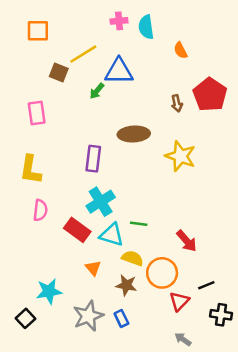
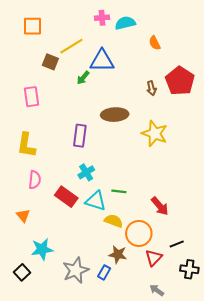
cyan semicircle: (146, 27) -> (125, 23), turned 84
cyan cross: (101, 202) -> (86, 172), size x0.7
orange triangle: (93, 268) -> (23, 216), moved
brown star: (126, 285) -> (118, 255), moved
blue rectangle: (121, 318) -> (104, 272), turned 56

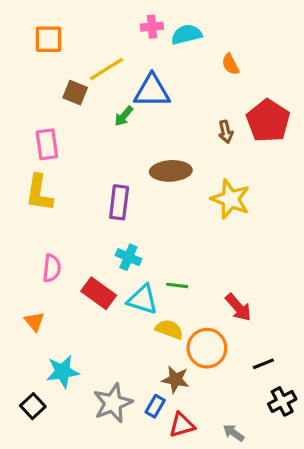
yellow L-shape: (26, 145) -> (39, 193), moved
cyan cross: (86, 172) -> (128, 257), turned -35
red triangle: (154, 258) -> (182, 425), moved, turned 30
black cross: (189, 269) -> (282, 401), turned -36

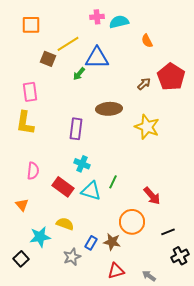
brown arrow: (226, 132) -> (144, 84), turned -120
green line: (177, 285) -> (113, 182), turned -72
yellow semicircle: (169, 329) -> (65, 224), moved
gray star: (113, 403) -> (72, 257), size x0.7
blue rectangle: (155, 406) -> (91, 243), moved

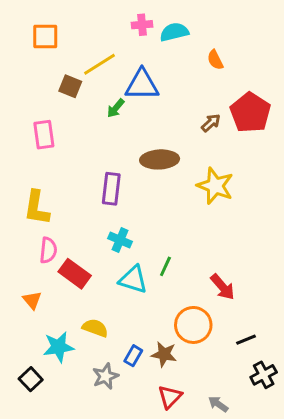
yellow L-shape: (25, 123) -> (37, 208), moved
red rectangle: (63, 187) -> (75, 274), moved
red triangle: (116, 271) -> (170, 397), turned -30

